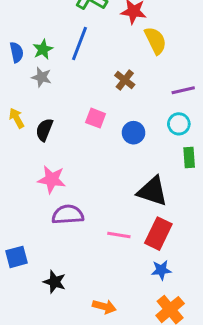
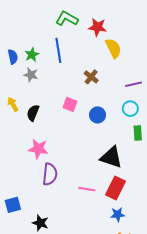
blue line: (79, 44) -> (58, 50), turned -30
purple semicircle: (68, 215) -> (50, 174), turned 100

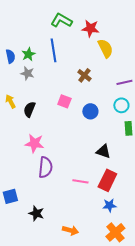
black triangle: (111, 157) -> (103, 151), size x0.7

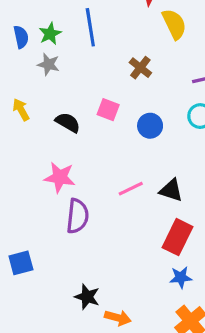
black semicircle: (29, 109) -> (68, 122), moved, turned 98
pink line: (80, 181) -> (131, 189), moved, turned -35
black star: (36, 213) -> (87, 297), moved

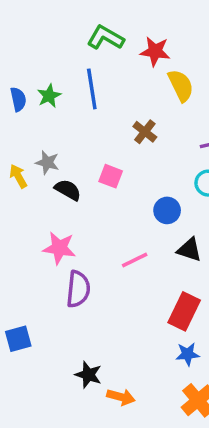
gray star: (48, 64) -> (47, 163), moved
blue circle: (150, 126) -> (167, 210), moved
black triangle: (171, 190) -> (189, 250), moved

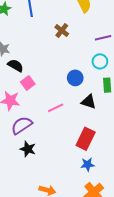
pink square: (111, 176) -> (28, 83), moved, turned 32
purple semicircle: (78, 289) -> (22, 125), turned -130
black star: (88, 375) -> (28, 149), moved

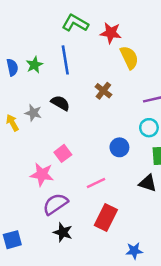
black semicircle: (15, 66) -> (60, 103), moved
black triangle: (89, 102) -> (148, 183), moved
red rectangle: (86, 139) -> (106, 218), moved

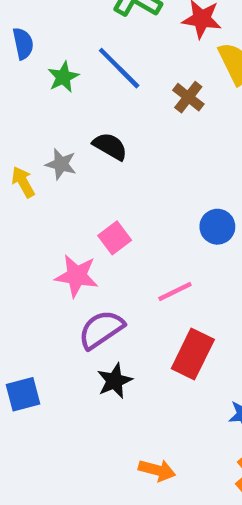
blue line: (65, 60) -> (119, 68), turned -36
blue semicircle: (12, 67) -> (23, 43), moved
brown cross: (103, 91) -> (188, 97), moved
black star: (63, 232) -> (115, 381), turned 30

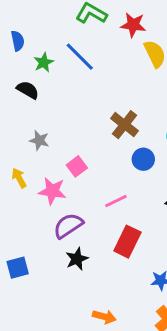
brown cross: (188, 97) -> (125, 125), moved, size x1.4
black semicircle: (110, 146) -> (28, 90), moved
gray star: (61, 164) -> (39, 140), moved
yellow arrow: (23, 182) -> (19, 178), moved

